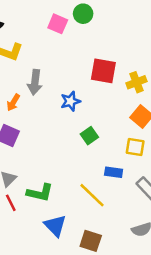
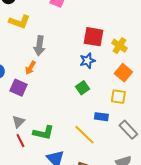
yellow cross: (136, 82) -> (119, 46), turned -35
blue star: (70, 101) -> (87, 61), moved
orange arrow: (13, 103) -> (30, 68), moved

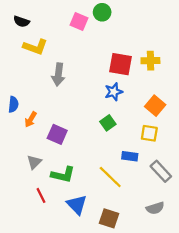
yellow cross: (119, 46) -> (150, 61), moved, turned -35
orange arrow: (30, 68) -> (31, 119), moved
purple square: (18, 88) -> (57, 134), moved
red line: (20, 141) -> (41, 195), moved

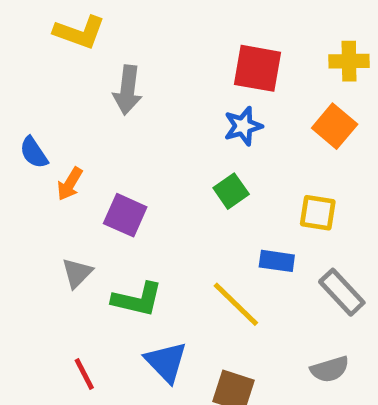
yellow cross: (150, 61) -> (349, 61), moved
blue semicircle: (13, 104) -> (34, 153), turned 140
orange square: (155, 106) -> (335, 126), moved
red line: (41, 195) -> (84, 374), moved

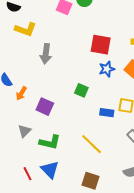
blue star: (243, 126) -> (107, 69), moved
green square: (231, 191) -> (81, 90), moved, turned -32
blue rectangle: (277, 261) -> (107, 113), moved
blue triangle: (166, 362) -> (50, 170), moved

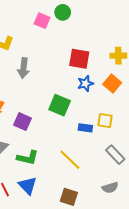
green square: (81, 90) -> (60, 105), size x1.5

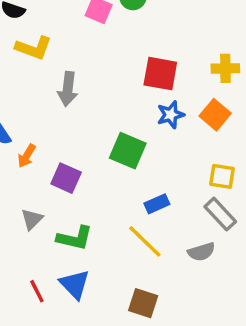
yellow square: (105, 121) -> (222, 176), moved
blue rectangle: (85, 128) -> (157, 204), moved, turned -32
gray rectangle: (115, 155) -> (220, 214), moved
gray semicircle: (110, 188) -> (201, 252), moved

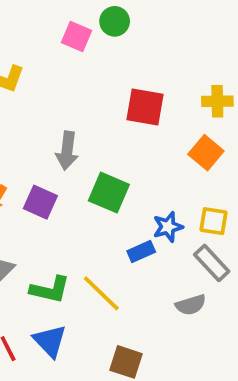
gray arrow: (68, 89) -> (67, 151), moved
blue star: (171, 115) -> (168, 227), moved
purple square: (66, 178) -> (40, 202), moved
yellow line: (145, 241) -> (101, 293), moved

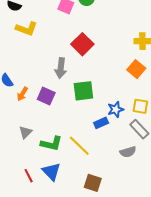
red square: (145, 107) -> (82, 44), moved, turned 35
green square: (109, 193) -> (83, 91), turned -30

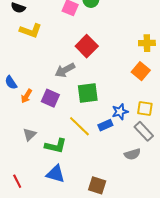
gray arrow: (61, 68) -> (65, 70), turned 54
yellow line: (79, 146) -> (79, 126), moved
blue triangle: (51, 172) -> (56, 174), turned -30
red line: (29, 176) -> (17, 181), moved

